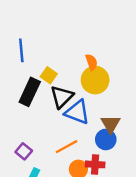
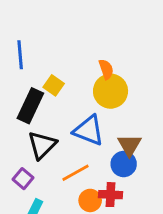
black triangle: (62, 97) -> (42, 145), moved

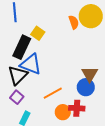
yellow circle: (111, 91) -> (91, 16), moved
blue triangle: (89, 130) -> (31, 64), moved
black triangle: (42, 145) -> (18, 75), moved

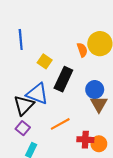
black rectangle: (22, 47) -> (63, 79), moved
blue circle: (86, 87) -> (95, 90), moved
orange circle: (63, 112) -> (99, 144), moved

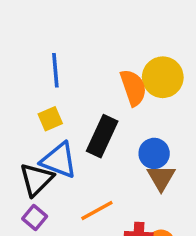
blue line: (21, 39) -> (55, 70), moved
orange semicircle: (82, 50) -> (133, 88), size x1.5
yellow square: (45, 61) -> (50, 119), moved, turned 32

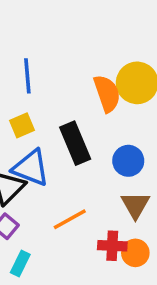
black rectangle: (102, 136) -> (75, 143), turned -48
brown triangle: (161, 178) -> (135, 205), moved

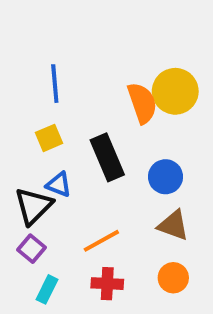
blue triangle: (31, 168) -> (59, 185), size x0.6
brown triangle: (135, 205) -> (173, 225), turned -40
red cross: (112, 246) -> (107, 284), moved

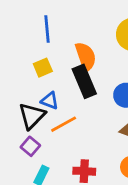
orange semicircle: (142, 103) -> (86, 57), moved
orange line: (101, 241) -> (64, 124), moved

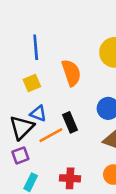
black rectangle: (84, 81) -> (70, 122), moved, size x0.7
purple square: (30, 146) -> (20, 155), turned 30

